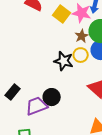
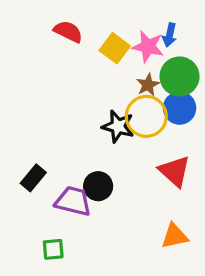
yellow circle: (81, 55) -> (146, 116), size x1.6
purple trapezoid: (37, 106) -> (73, 201), turned 35

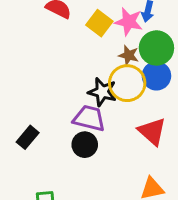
brown star: (148, 85) -> (129, 55), turned -30
purple trapezoid: (73, 201) -> (89, 118), moved

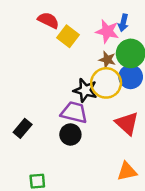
yellow square: (99, 23) -> (68, 36), moved

